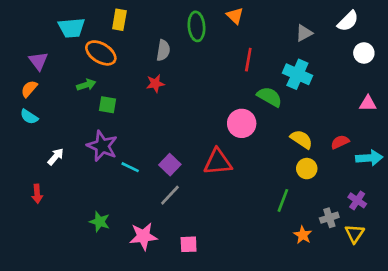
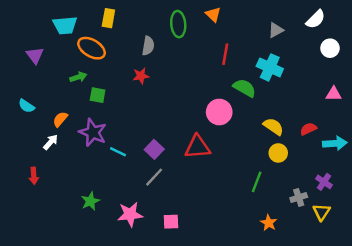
orange semicircle: (29, 89) -> (60, 119), moved
green star: (100, 222) -> (90, 201), turned 30
orange star: (303, 235) -> (269, 223), moved

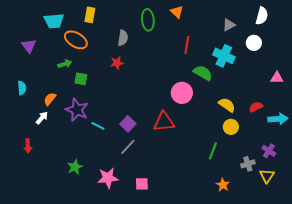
white semicircle: (316, 19) -> (262, 16), turned -30
white circle: (330, 48) -> (254, 43), moved
cyan semicircle: (26, 106) -> (22, 88), turned -128

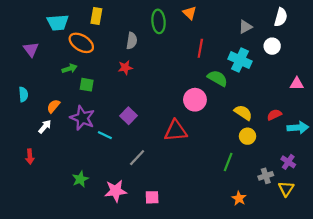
purple square: (128, 124) -> (128, 116), moved

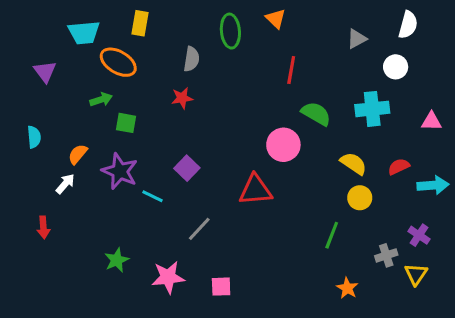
cyan cross: (240, 60) -> (372, 109), moved, turned -30

